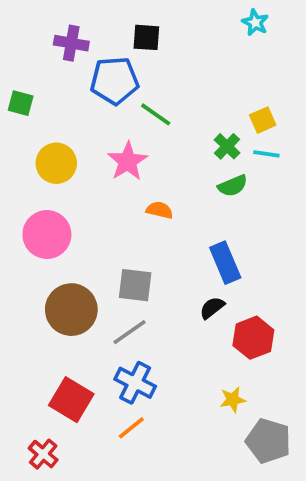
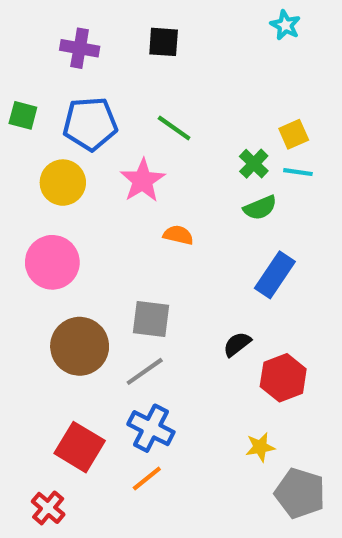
blue pentagon: (114, 81) -> (90, 124), moved
blue rectangle: (225, 263) -> (275, 275), moved, turned 57

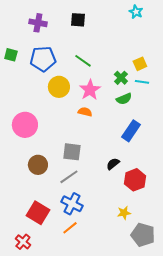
pink star: (143, 180) -> (90, 90), moved
yellow circle: (63, 183) -> (59, 87), moved
brown circle: (80, 346) -> (38, 165), size x0.7

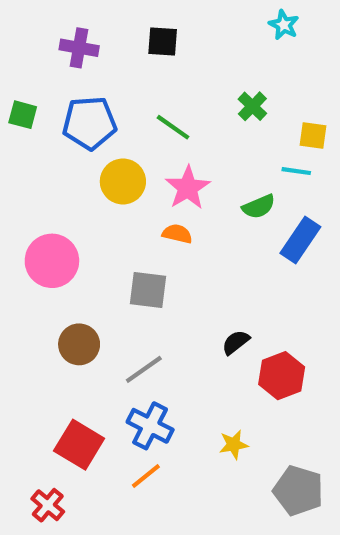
yellow square: (140, 64) -> (313, 136), moved, turned 32
green cross: (121, 78) -> (252, 106), moved
blue rectangle: (131, 131) -> (300, 240), moved
gray square: (72, 152) -> (148, 290), moved
yellow star: (124, 213) -> (234, 445), moved

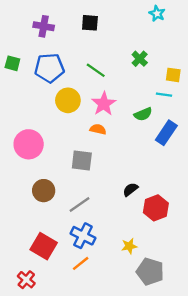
gray pentagon: (298, 491) -> (150, 272), moved

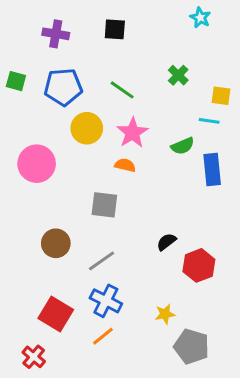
blue rectangle: (166, 133) -> (212, 170), turned -40
pink circle: (29, 144) -> (37, 164), moved

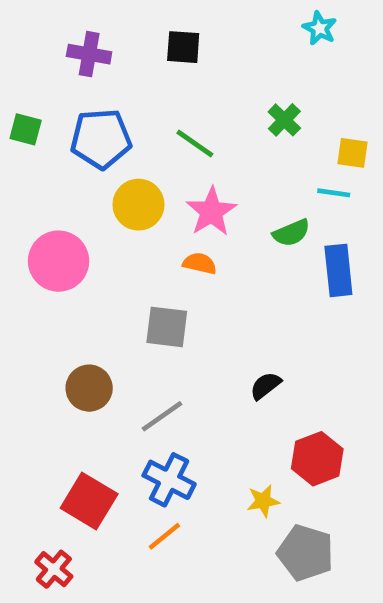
red hexagon: (199, 265) -> (317, 459), moved

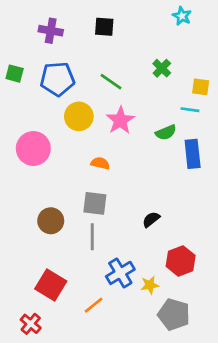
orange semicircle: (200, 263) -> (100, 163), moved
gray square: (167, 327) -> (95, 203), moved
gray line: (162, 416) -> (92, 237), turned -55
blue cross: (169, 480) -> (120, 273), moved, turned 32

